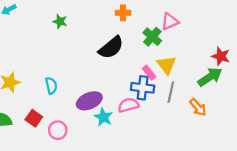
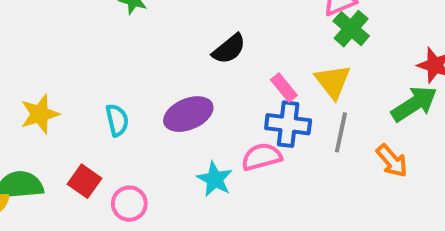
green cross: (152, 37) -> (351, 29), moved
black semicircle: (111, 48) -> (229, 49), size x0.7
pink rectangle: (149, 73) -> (284, 88), moved
purple ellipse: (89, 101) -> (188, 114), moved

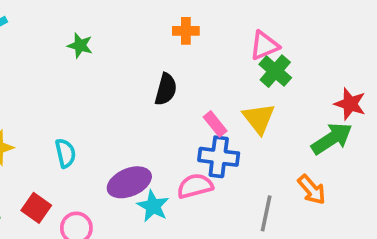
black semicircle: (229, 49) -> (166, 89), turned -36
purple ellipse: (188, 114) -> (129, 182), moved
gray line: (341, 132) -> (266, 213), moved

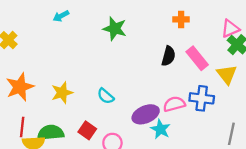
green star: (80, 46) -> (115, 29), size x1.5
pink rectangle: (215, 124) -> (197, 58), moved, size x1.5
cyan semicircle: (65, 153) -> (106, 96), turned 144
pink semicircle: (195, 186) -> (174, 104), moved

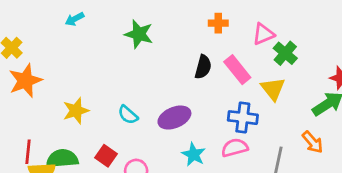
pink triangle: (230, 29) -> (263, 34), moved
orange star: (20, 87) -> (25, 81), moved
pink semicircle: (174, 104) -> (235, 148), moved
purple ellipse: (146, 114) -> (174, 118), moved

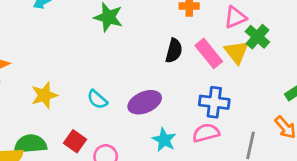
yellow triangle: (273, 89) -> (237, 52), moved

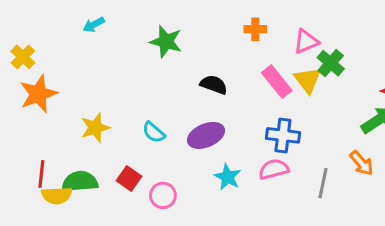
black semicircle: (174, 51) -> (214, 85), moved, turned -85

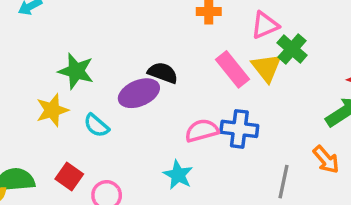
green star: (166, 42) -> (76, 71), moved
yellow star: (95, 128) -> (52, 110), moved
purple ellipse: (206, 135) -> (139, 93), moved
pink semicircle: (274, 169) -> (202, 131), moved

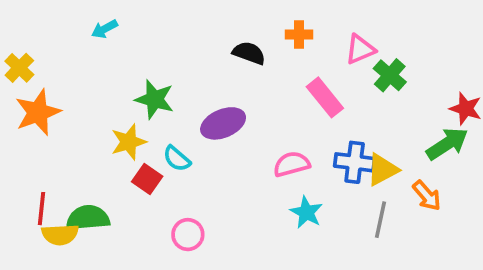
yellow triangle: (267, 68) -> (382, 170), moved, turned 40
black semicircle: (163, 73) -> (249, 53), moved
blue cross: (239, 129) -> (355, 162), moved
cyan star: (178, 175) -> (306, 212), moved
red square: (69, 177) -> (147, 179), moved

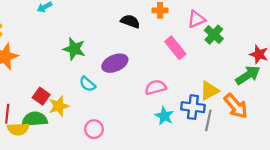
yellow star: (129, 142) -> (59, 106), moved
blue cross: (355, 162) -> (193, 107), moved
red square: (147, 179) -> (41, 96), moved
orange arrow: (427, 196) -> (236, 106), size x1.4

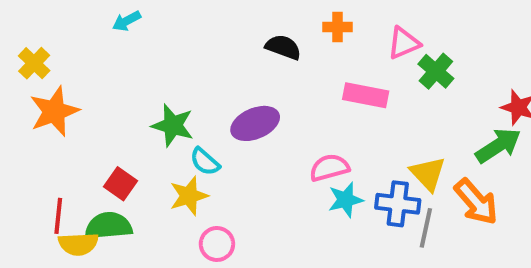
pink rectangle: (175, 48) -> (366, 95), turned -40
green star: (74, 49) -> (173, 125), moved
yellow triangle: (209, 91) -> (428, 174), turned -45
yellow star: (59, 106) -> (189, 196), moved
cyan star: (164, 116) -> (346, 200), moved, turned 30

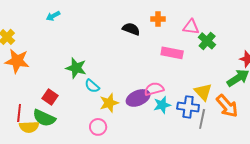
pink triangle: (404, 43) -> (191, 27), turned 30
orange star: (54, 111) -> (17, 61), turned 30
purple ellipse: (255, 123) -> (138, 98), moved
yellow star: (189, 196) -> (109, 103), moved
green semicircle: (108, 226) -> (44, 118), turned -150

